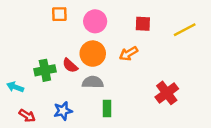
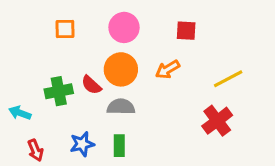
orange square: (59, 14) -> (65, 29), moved
yellow line: (185, 30) -> (228, 79), moved
green rectangle: (107, 108) -> (119, 146), moved
red arrow: (27, 116) -> (35, 150), turned 35

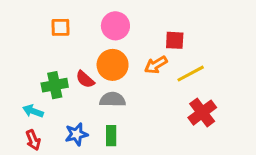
red square: (186, 31) -> (175, 40), moved
yellow line: (228, 79) -> (191, 74), moved
cyan arrow: (20, 113) -> (33, 111), moved

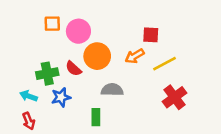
pink circle: (115, 26) -> (78, 31), moved
gray semicircle: (113, 100) -> (112, 90), moved
blue star: (76, 134) -> (61, 97), moved

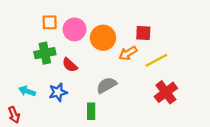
orange circle: (97, 56) -> (103, 38), moved
green cross: (47, 74) -> (45, 53), moved
gray semicircle: (112, 90) -> (107, 85), turned -30
red arrow: (29, 121) -> (14, 115), moved

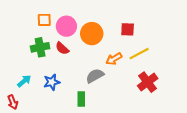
orange arrow: (128, 53) -> (114, 59), moved
red semicircle: (70, 65) -> (62, 48), moved
cyan arrow: (27, 91) -> (24, 81), turned 120

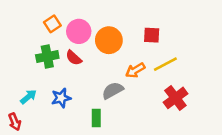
orange square: (44, 20) -> (52, 24), turned -32

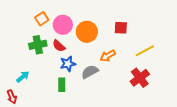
yellow line: (165, 64) -> (145, 51), moved
blue star: (61, 98) -> (68, 64), moved
green rectangle: (96, 118) -> (62, 85), moved

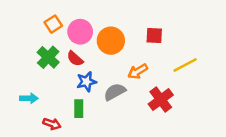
green cross: (38, 45) -> (48, 57), turned -36
cyan arrow: (23, 77) -> (29, 98), turned 40
red cross: (140, 78) -> (161, 100), moved
red arrow: (12, 97) -> (52, 124), moved, turned -48

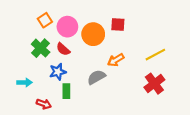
red square: (154, 36) -> (118, 24), moved
blue star: (87, 82) -> (58, 72), moved
red cross: (161, 100) -> (154, 84), moved

